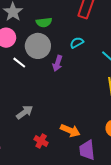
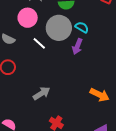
cyan semicircle: (77, 43) -> (82, 27), moved, turned 56
orange arrow: (70, 130) -> (100, 95), moved

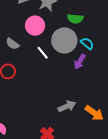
gray arrow: (42, 93) -> (67, 106), moved

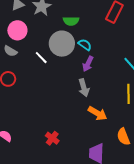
pink circle: (35, 26) -> (17, 30), moved
purple arrow: (80, 62) -> (88, 64), moved
gray arrow: (67, 106) -> (84, 88), moved, turned 102

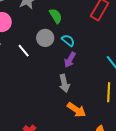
green semicircle: (71, 21) -> (56, 16), turned -126
gray circle: (62, 44) -> (45, 38), size x0.7

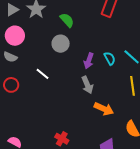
cyan semicircle: (68, 40) -> (110, 58), moved, turned 32
white line: (24, 51) -> (42, 74), moved

